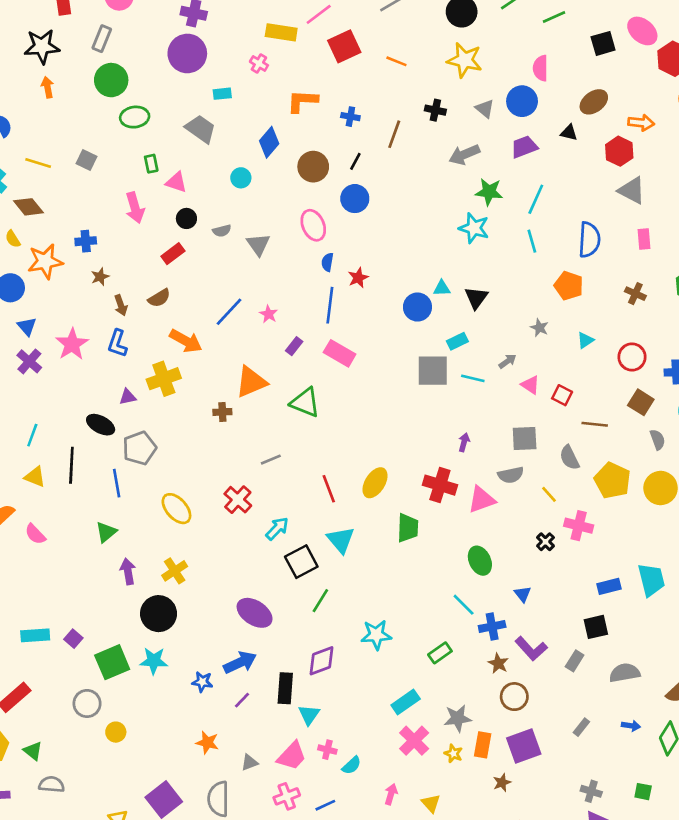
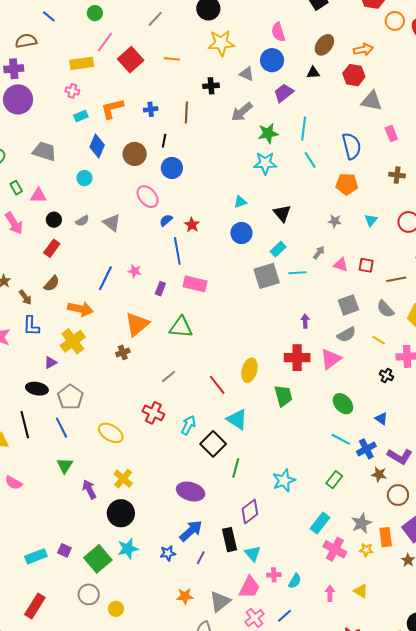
cyan rectangle: (222, 94) -> (81, 116), moved
blue semicircle: (327, 262) -> (166, 220), turned 56
cyan triangle: (442, 288) -> (240, 202), moved
gray triangle: (249, 763) -> (220, 601), size x1.6

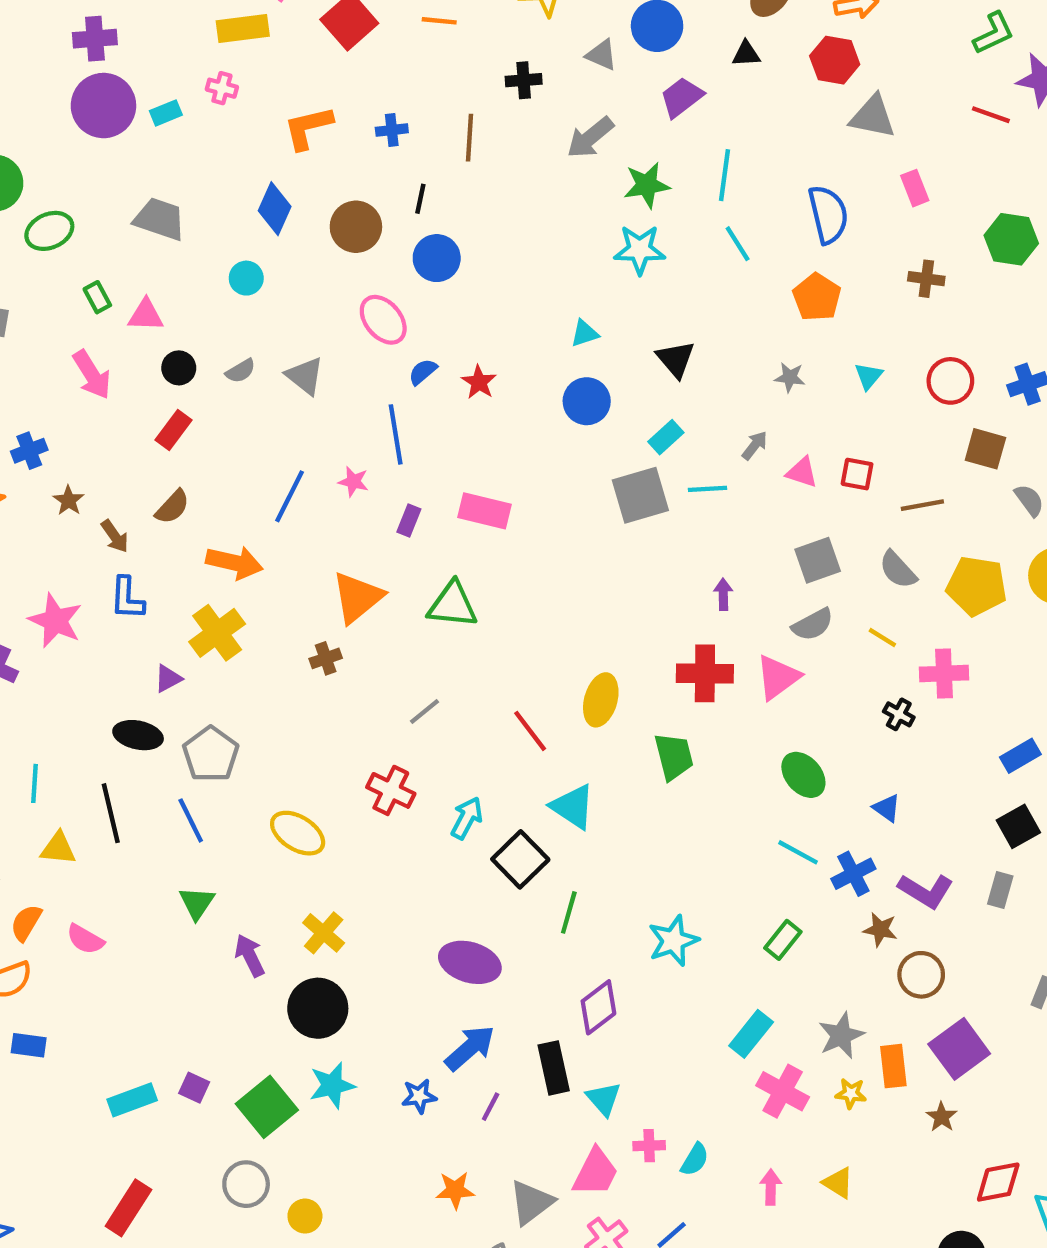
cyan rectangle: (81, 116) -> (166, 113), moved
orange pentagon: (347, 184) -> (817, 297), turned 30
blue line: (177, 251) -> (396, 434), moved

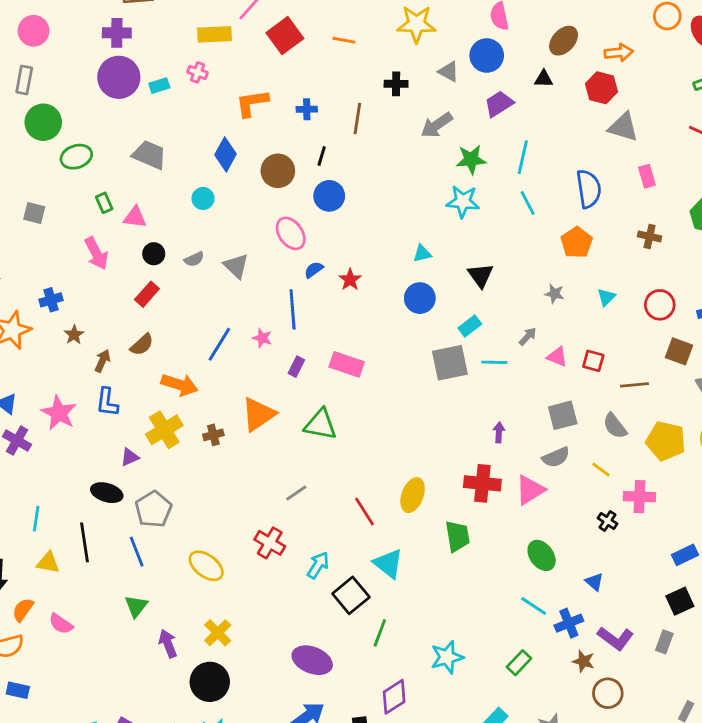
brown arrow: (115, 536) -> (102, 361), turned -125
brown cross: (326, 658) -> (213, 435), moved

